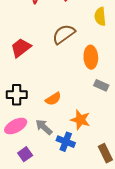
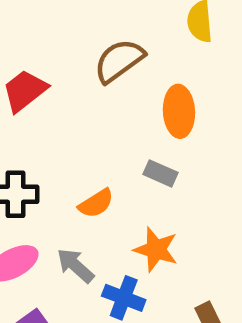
gray rectangle: (101, 85) -> (161, 173), moved

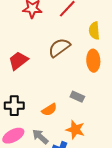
orange ellipse: (179, 111) -> (93, 61), moved

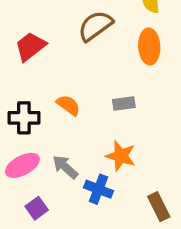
gray rectangle: (77, 97) -> (124, 104), turned -32
orange semicircle: (49, 110) -> (68, 105), moved, turned -112

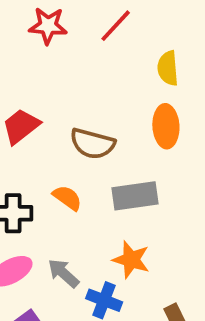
brown semicircle: (95, 26) -> (92, 144), moved, turned -129
gray rectangle: (124, 104) -> (135, 196), size x1.6

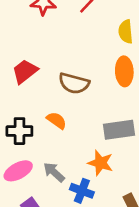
gray rectangle: (135, 196) -> (119, 130), moved

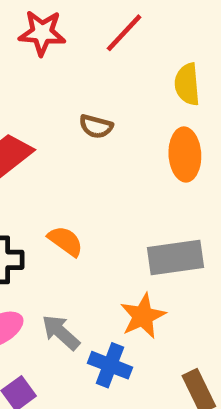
brown semicircle: (74, 83) -> (96, 126), moved, size x0.6
orange star: (100, 163) -> (143, 316), turned 30

